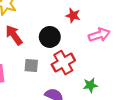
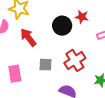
black circle: (50, 37) -> (62, 26), moved

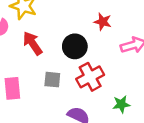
black circle: (62, 26) -> (75, 46), moved

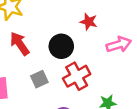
gray square: (52, 80) -> (39, 79), turned -30

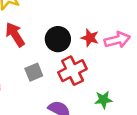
red star: (89, 22) -> (90, 38), moved

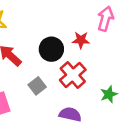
pink arrow: (117, 40) -> (105, 19), moved, turned -45

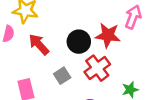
red star: (81, 40) -> (108, 35), size x1.5

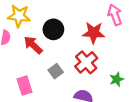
pink arrow: (133, 17) -> (115, 15), turned -36
black circle: (79, 42) -> (53, 29), moved

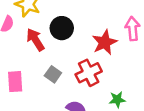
red star: (94, 33) -> (105, 42), turned 30
gray square: (56, 71) -> (53, 74), turned -32

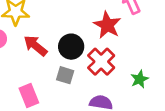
black circle: (62, 28) -> (71, 47), moved

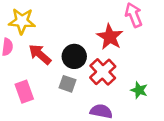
green star: (140, 79) -> (139, 90), turned -30
pink rectangle: (29, 95) -> (24, 92), moved

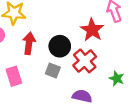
red arrow: (40, 54) -> (29, 43), turned 55

